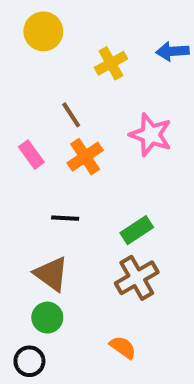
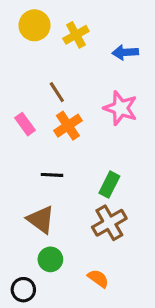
blue arrow: (173, 51) -> (125, 52), moved
yellow cross: (111, 63) -> (76, 35), moved
green rectangle: (137, 230) -> (109, 185), turned -30
green circle: (47, 318) -> (50, 259), moved

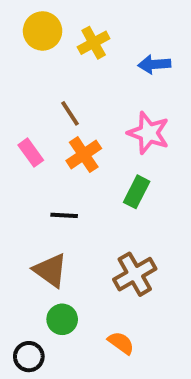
green rectangle: (109, 185) -> (137, 192), moved

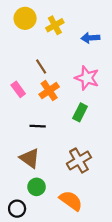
orange semicircle: (121, 343) -> (71, 201), size x1.5

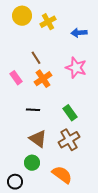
green rectangle: (80, 112) -> (70, 113), moved, turned -63
brown triangle: (30, 158) -> (38, 139), moved

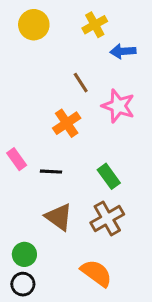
yellow cross: (48, 22) -> (95, 25), moved
brown line: (36, 58) -> (81, 83), moved
pink rectangle: (16, 78) -> (17, 159), moved
green circle: (32, 163) -> (24, 254), moved

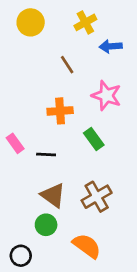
brown line: (81, 83) -> (67, 65), moved
orange cross: (67, 123) -> (60, 111), turned 30
green rectangle: (109, 176) -> (94, 139), moved
green circle: (24, 254) -> (46, 225), moved

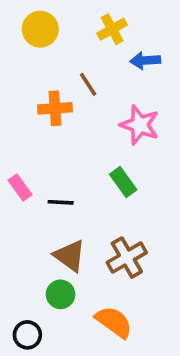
orange cross: (60, 111) -> (55, 108), moved

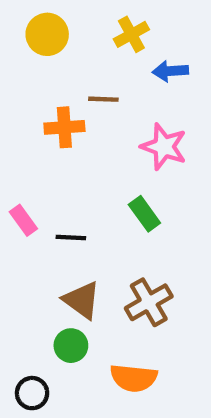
brown line: (88, 84) -> (103, 99), turned -55
orange semicircle: (114, 322) -> (134, 378), turned 150

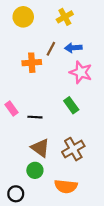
blue arrow: (170, 71) -> (73, 48), moved
brown line: (103, 99) -> (51, 49), turned -64

